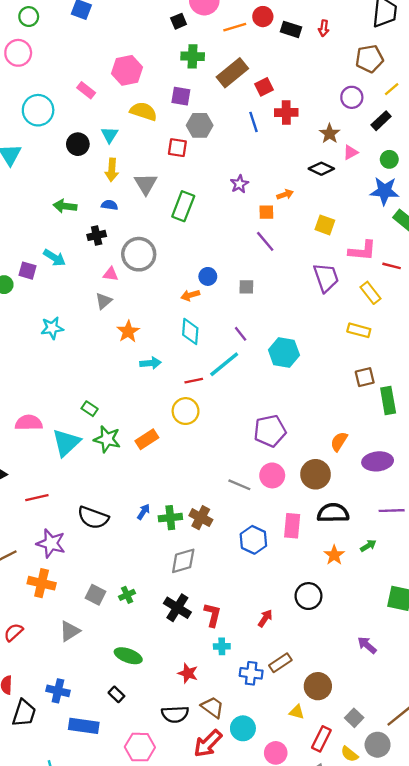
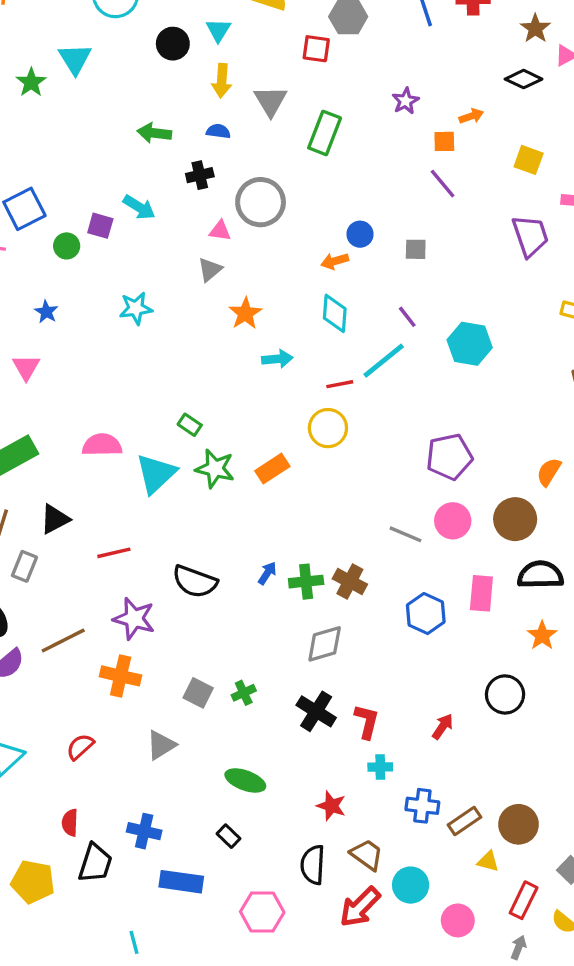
brown rectangle: (280, 663) -> (465, 821), moved
black semicircle: (175, 714) -> (313, 865), turned 96

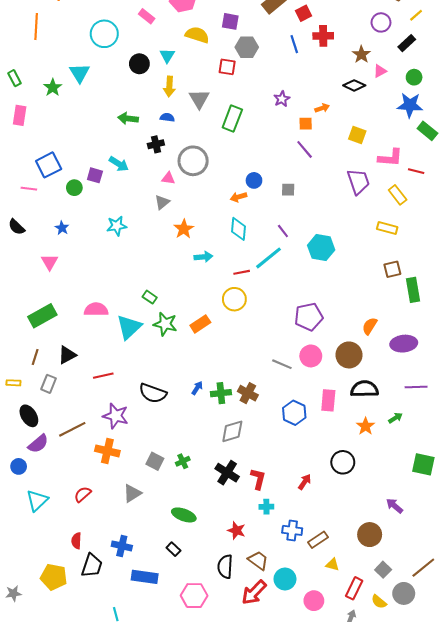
brown circle: (518, 824) -> (370, 535), moved

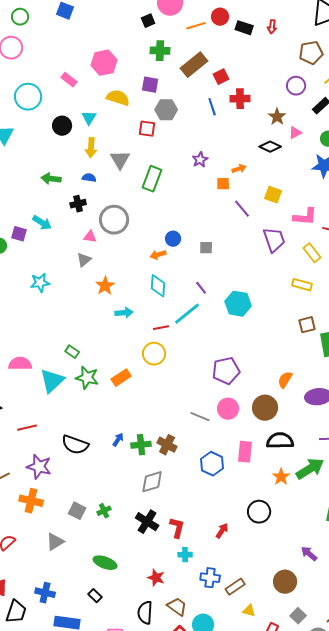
purple line: (305, 149) -> (242, 209), moved
green arrow: (395, 418) -> (310, 469), size x2.0

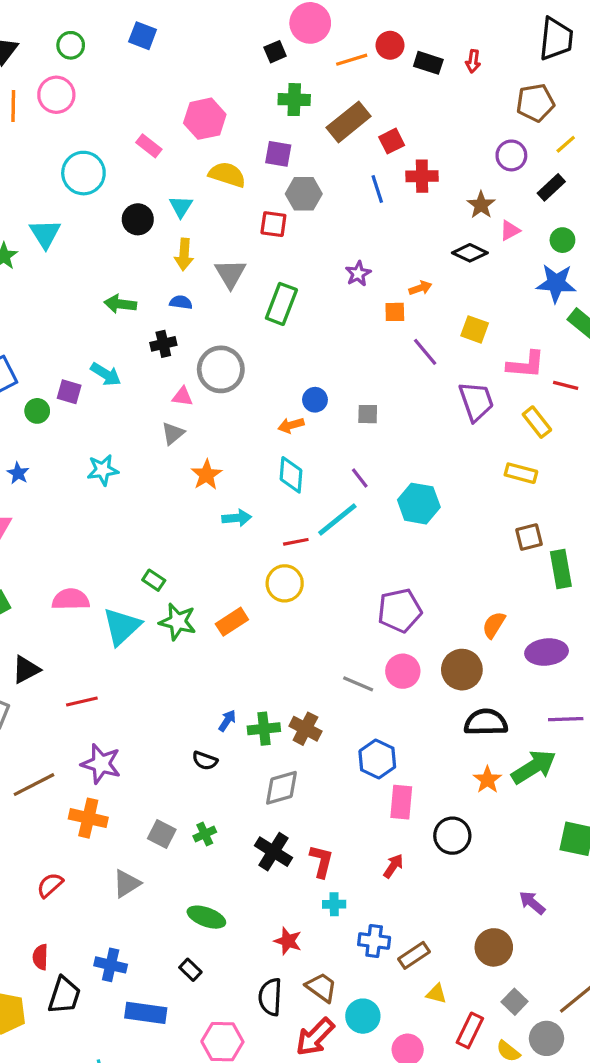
black semicircle: (75, 445) -> (205, 761), moved, size x0.6
pink rectangle: (245, 452) -> (401, 802), moved

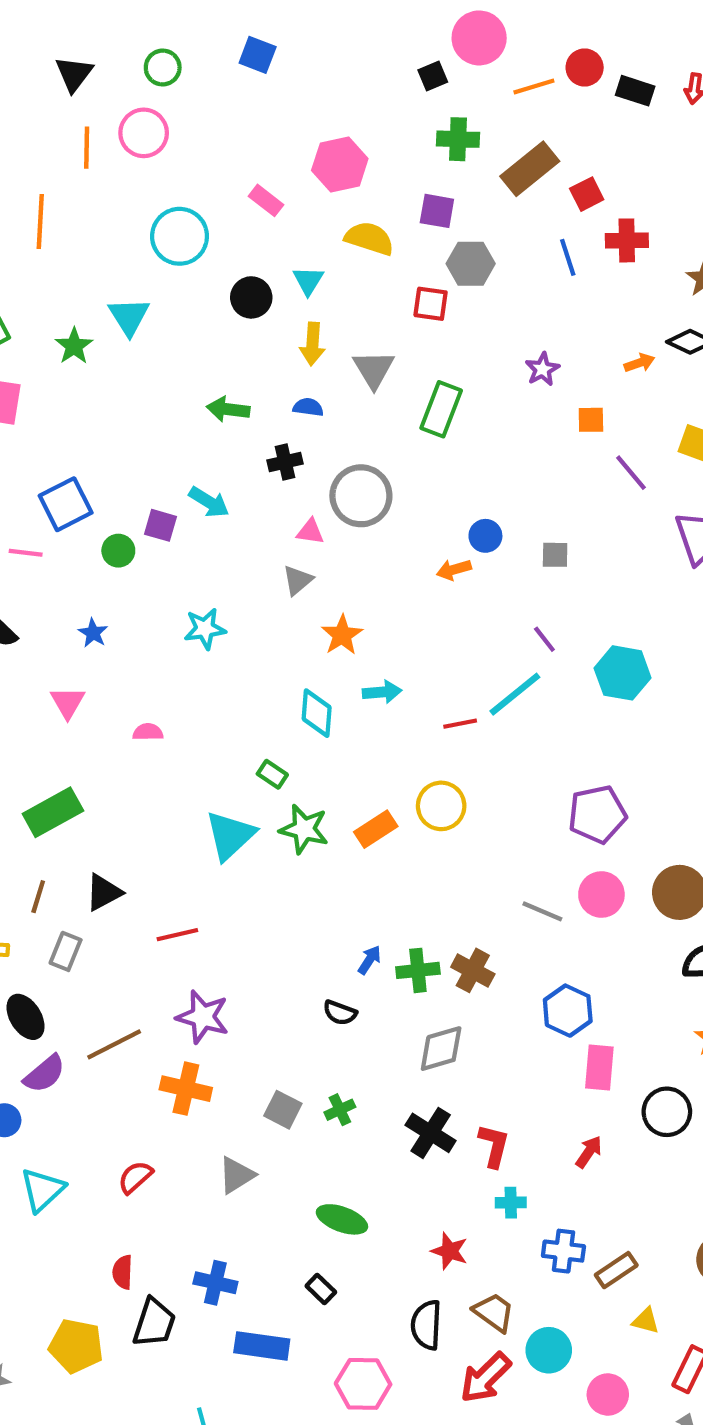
orange arrow: (420, 288) -> (639, 363), moved
cyan diamond: (291, 475) -> (317, 713), moved
yellow circle: (285, 583) -> (441, 806), moved
pink semicircle: (71, 599) -> (148, 732), moved, size x0.6

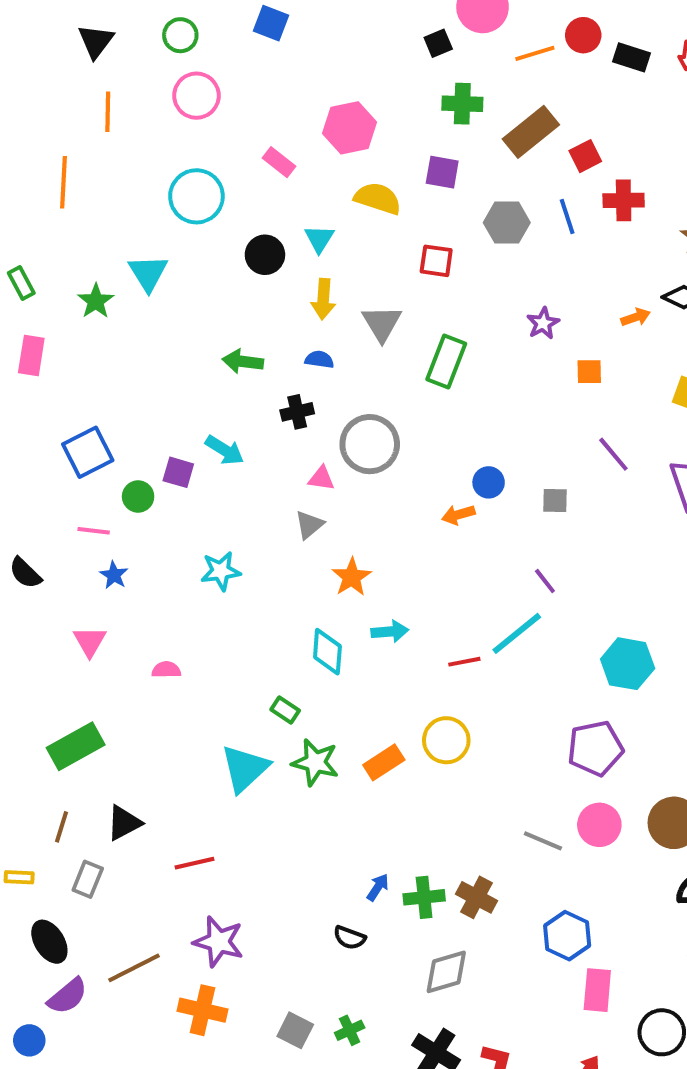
pink circle: (144, 133) -> (196, 96), moved
gray hexagon: (471, 264) -> (507, 223), moved
purple line: (631, 473) -> (613, 454), moved
pink line: (26, 553) -> (94, 531), moved
cyan hexagon: (623, 673) -> (628, 664), moved

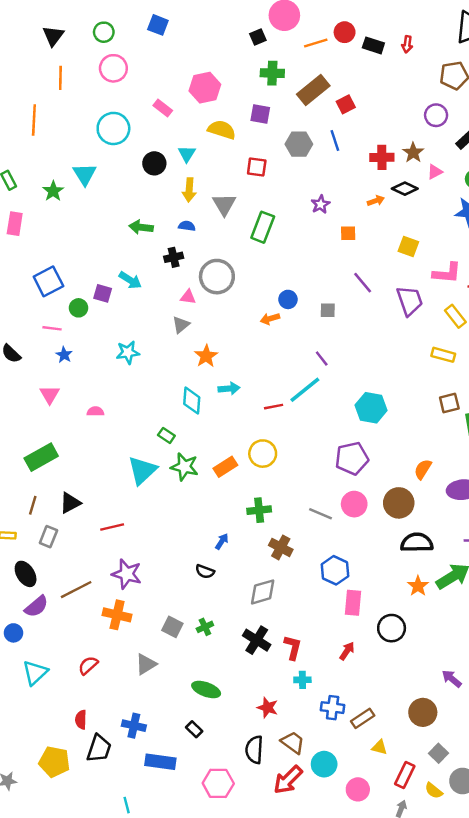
red cross: (624, 200) -> (382, 157), moved
green cross: (424, 897) -> (259, 510), moved

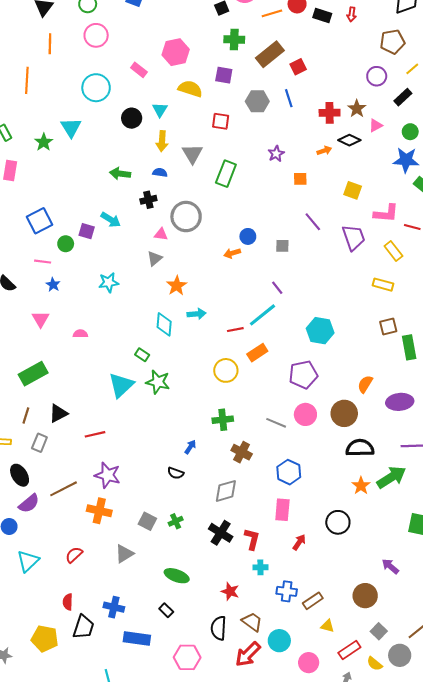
orange rectangle: (225, 467) -> (257, 353), moved
pink rectangle: (353, 603) -> (282, 510), moved
red rectangle: (405, 775) -> (349, 650), turned 30

